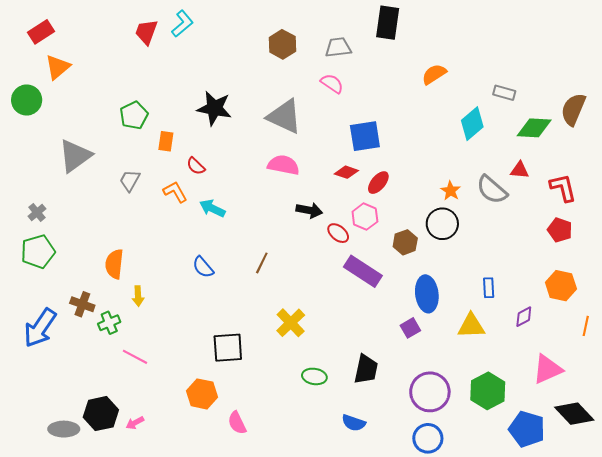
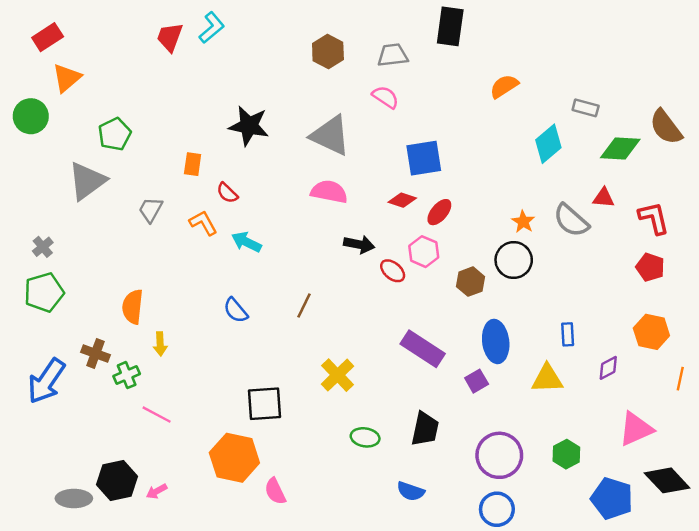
brown semicircle: (573, 109) -> (666, 127), turned -60
green pentagon: (134, 115) -> (115, 134), moved
purple rectangle: (363, 271) -> (423, 349), moved
green hexagon: (488, 391) -> (566, 454), size x0.7
orange hexagon: (202, 394) -> (234, 458), size x1.4

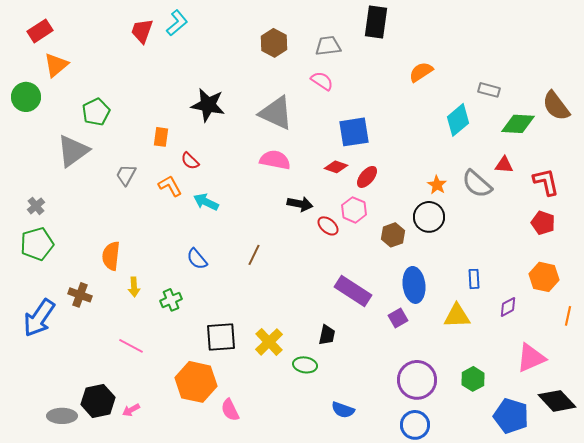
green cross: (127, 375) -> (171, 300), moved
yellow cross: (338, 375) -> (269, 342), moved
black trapezoid: (425, 429) -> (327, 335), moved, size x0.7

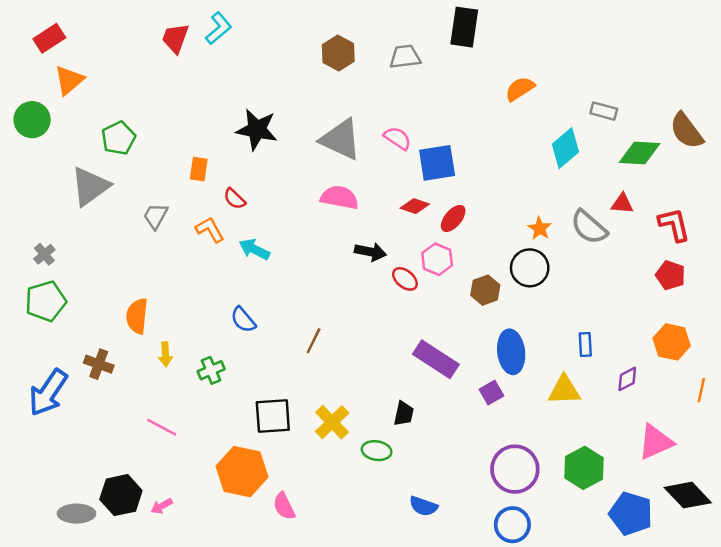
pink semicircle: (322, 81) -> (398, 138), moved
brown line: (254, 255) -> (314, 341), moved
green hexagon: (473, 379) -> (584, 468), size x1.4

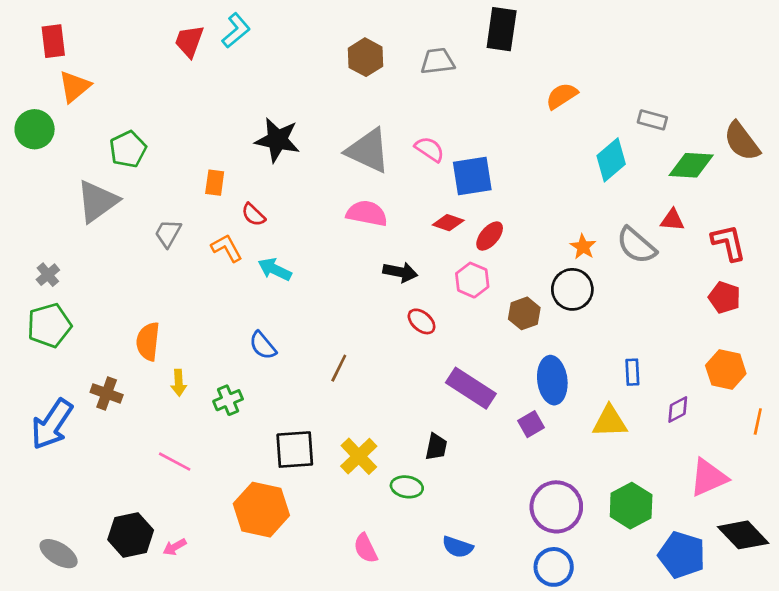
red rectangle: (49, 38) -> (53, 41), turned -64
red ellipse: (405, 279) -> (422, 321), moved
pink semicircle: (284, 506) -> (365, 548), moved
gray ellipse: (76, 514) -> (59, 554), moved, turned 32

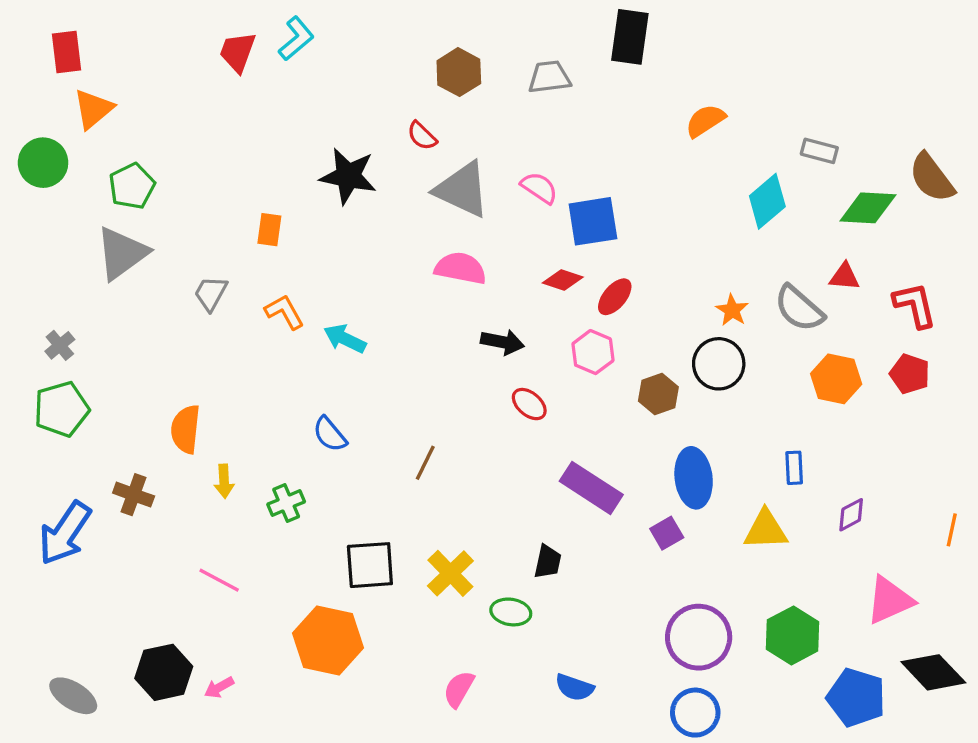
green pentagon: (128, 149) -> (132, 186), moved
red semicircle: (253, 215) -> (422, 136), moved
orange hexagon: (726, 369) -> (836, 379), moved
pink semicircle: (365, 548) -> (459, 689), turned 56

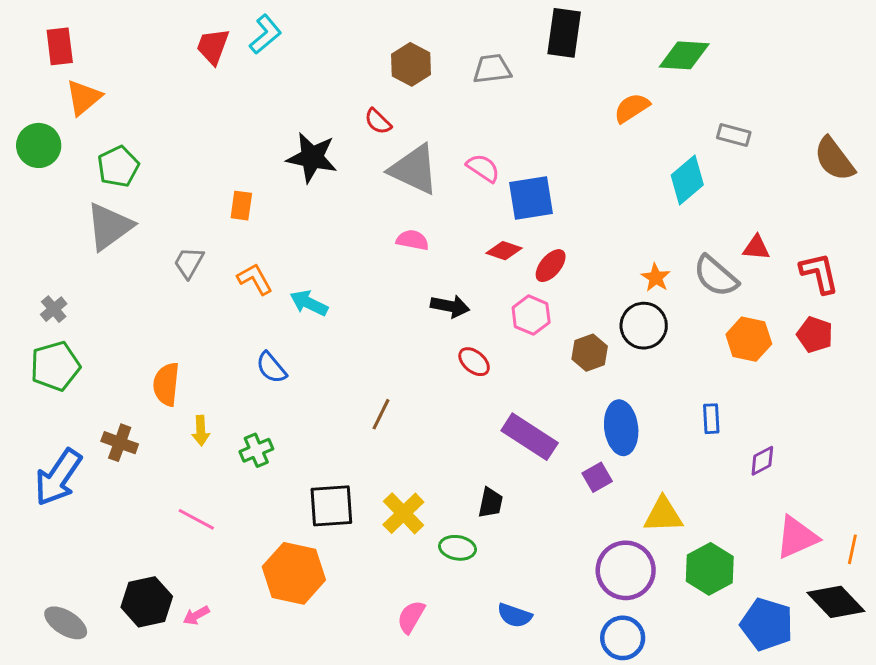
green diamond: (868, 208) -> (684, 55), moved
pink semicircle: (460, 268) -> (412, 240), size x0.7
blue semicircle: (330, 434) -> (271, 368), moved
yellow triangle: (766, 530) -> (663, 515), moved
orange line: (952, 530) -> (852, 549), moved

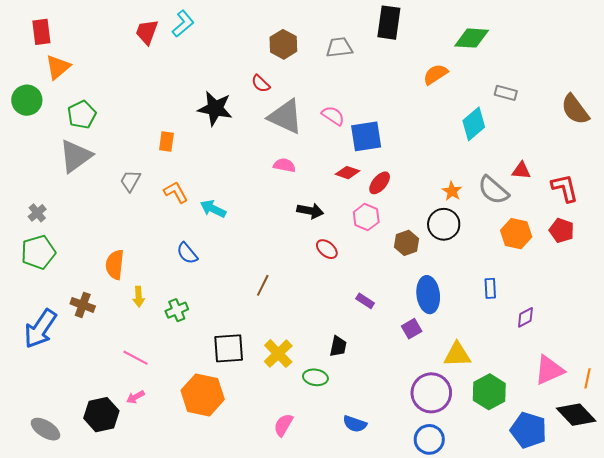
purple rectangle: (530, 437) -> (365, 301), size x0.5
pink arrow: (196, 615) -> (135, 397), moved

